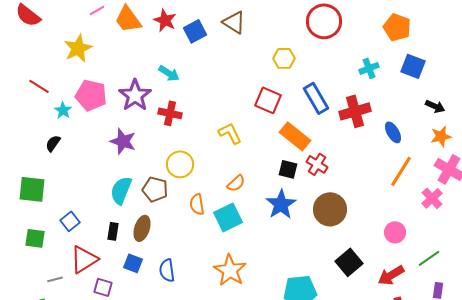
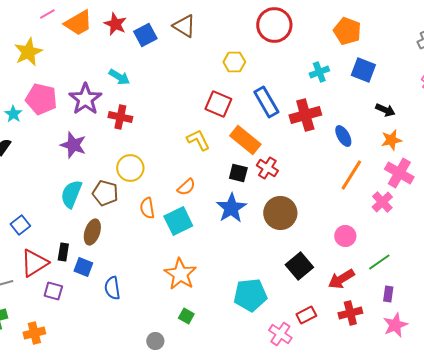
orange trapezoid: (128, 19) -> (78, 23), turned -84
yellow L-shape: (230, 133) -> (198, 140), moved
black rectangle: (113, 231) -> (63, 252), moved
blue semicircle: (167, 270) -> (112, 288), moved

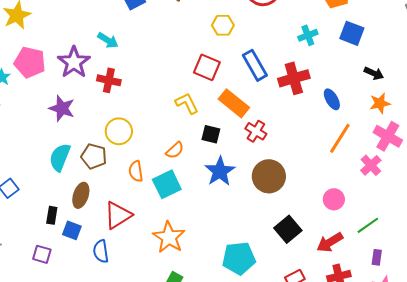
black square: (238, 173) -> (211, 134), moved
red triangle: (34, 263) -> (118, 215), moved

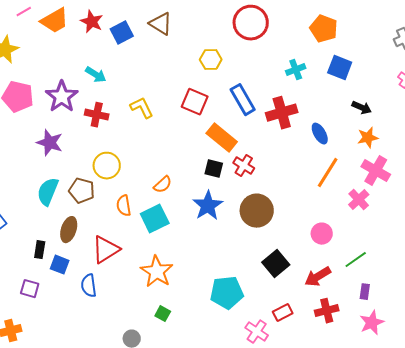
yellow L-shape: (187, 103) -> (142, 108), moved
black square: (211, 134) -> (214, 169), moved

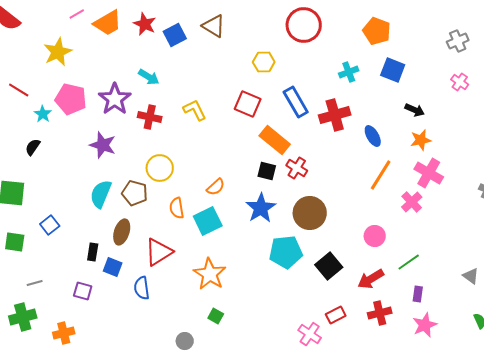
cyan pentagon: (227, 293) -> (286, 252), moved

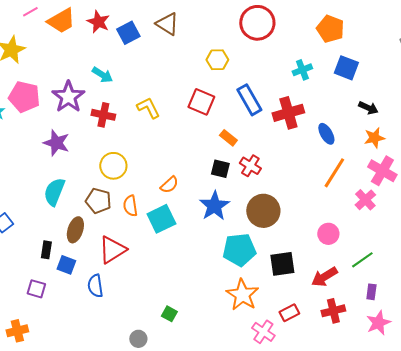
orange rectangle: (275, 140) -> (228, 138), size x0.6
brown pentagon: (135, 193) -> (98, 201), moved
black square: (329, 266) -> (282, 264), turned 32
orange star: (210, 274) -> (242, 295), moved

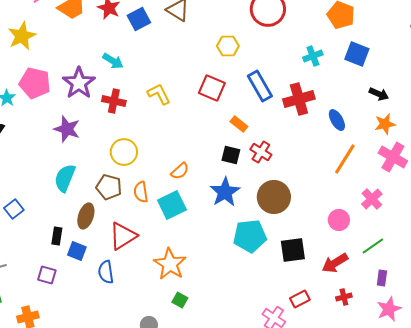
pink cross: (365, 200) -> (372, 199), moved
orange star: (242, 295) -> (170, 264), moved
red cross: (333, 311) -> (344, 297), size x0.7

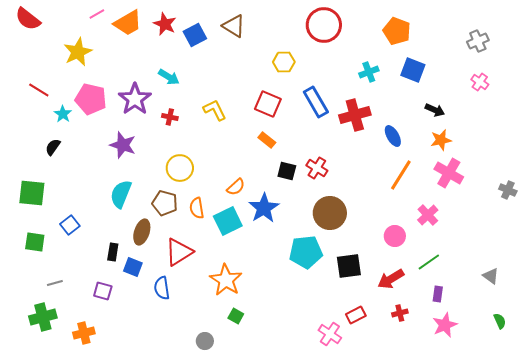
red cross: (114, 101) -> (170, 117), size x0.7
orange rectangle: (239, 124) -> (267, 140), moved
blue star: (225, 192) -> (264, 208), moved

